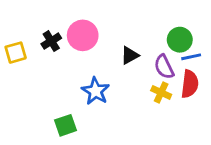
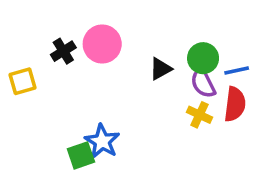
green circle: (180, 40) -> (203, 58), moved
yellow square: (16, 53) -> (23, 81), moved
blue star: (96, 91) -> (102, 141), moved

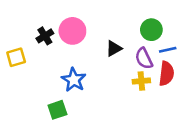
green circle: (203, 58) -> (151, 30), moved
yellow cross: (199, 115) -> (141, 81), turned -30
blue star: (102, 141) -> (74, 80), moved

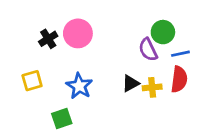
black triangle: (114, 48) -> (131, 83), moved
yellow square: (16, 57) -> (32, 81), moved
purple semicircle: (144, 58) -> (148, 50), moved

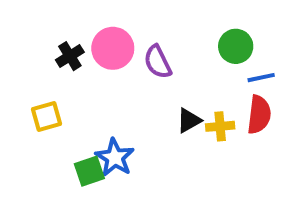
purple semicircle: (148, 50) -> (158, 62), moved
blue star: (79, 86) -> (115, 158), moved

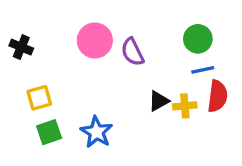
black cross: (70, 56) -> (21, 47), moved, turned -35
blue line: (261, 78) -> (203, 70), moved
green square: (89, 171) -> (49, 132), moved

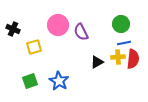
yellow square: (39, 98) -> (34, 47), moved
yellow cross: (185, 106) -> (118, 57), moved

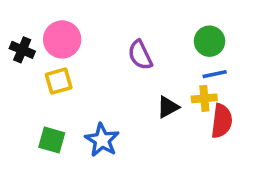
pink circle: (58, 25) -> (62, 39), moved
red semicircle: (133, 59) -> (222, 121), moved
green square: (30, 81) -> (52, 140), turned 35

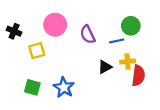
pink circle: (62, 39) -> (55, 25), moved
blue line: (215, 74) -> (117, 41), moved

